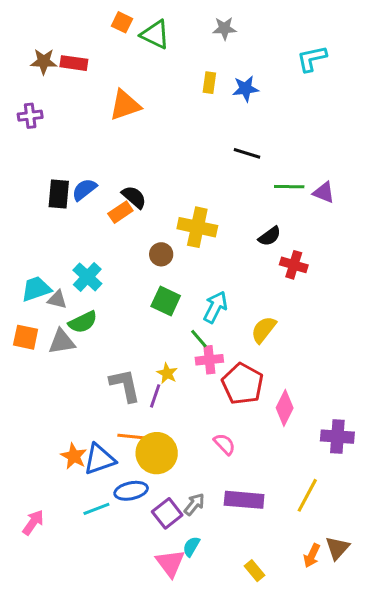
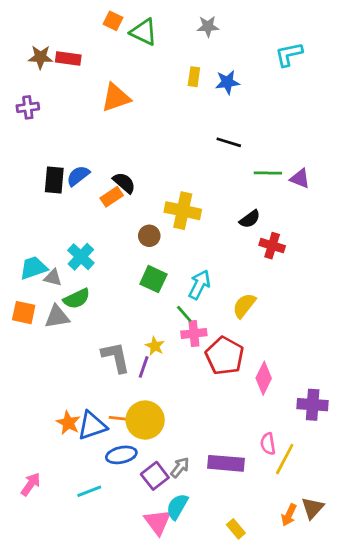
orange line: (131, 437) -> (121, 419), moved
pink semicircle: (224, 444) -> (268, 444), moved, turned -145
cyan line: (96, 509) -> (89, 491), moved
cyan semicircle: (191, 547) -> (177, 507), size x1.4

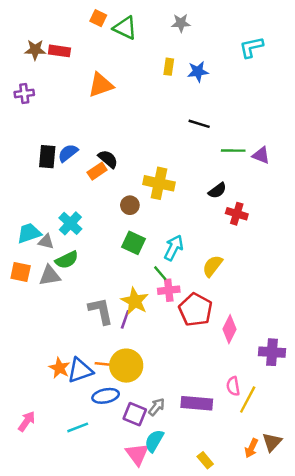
yellow star: (155, 346) -> (135, 301), size x1.6
purple square: (155, 476) -> (135, 414), turned -30

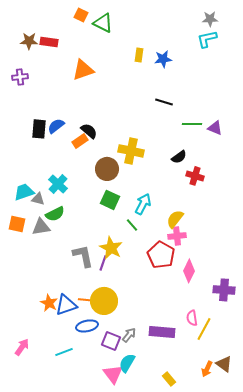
gray star: (181, 23) -> (210, 19), moved
brown circle: (130, 205) -> (107, 169), size x1.5
pink cross: (169, 290) -> (177, 236), moved
brown triangle: (272, 442) -> (224, 364), turned -36

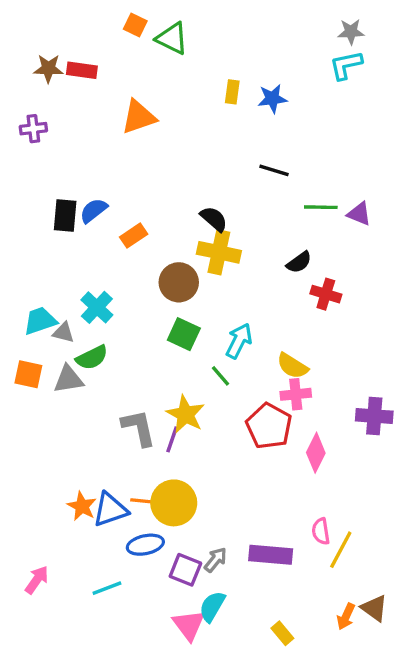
black semicircle: (89, 131) -> (214, 219), moved
yellow semicircle: (175, 219) -> (292, 366), turned -96
purple cross: (224, 290) -> (374, 416), moved

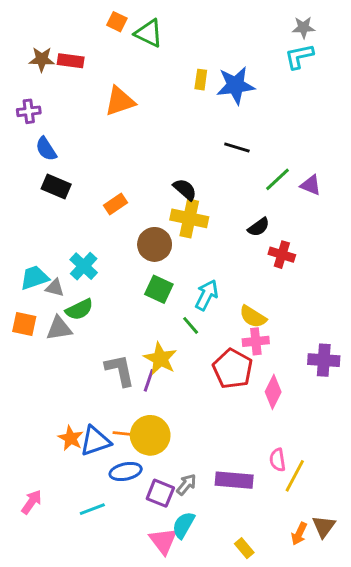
blue star: (272, 99) -> (236, 85), size x1.5
green line: (321, 207) -> (277, 179), turned -44
blue semicircle: (94, 211) -> (46, 149), moved, turned -85
black rectangle: (65, 216) -> (56, 187), turned -72
brown triangle: (374, 608) -> (324, 526), turned 30

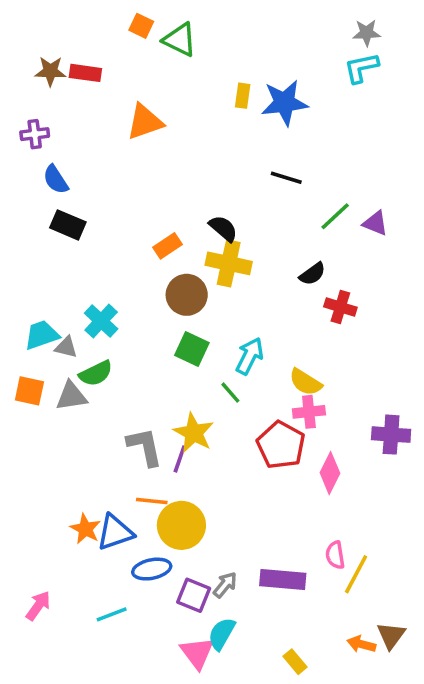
orange rectangle: (115, 204) -> (167, 246), moved
orange line: (126, 434) -> (152, 501), moved
orange arrow: (299, 534) -> (361, 644), turned 80

